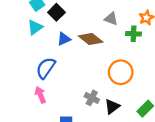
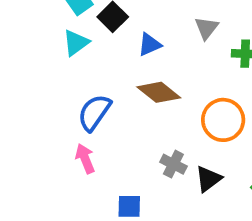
gray triangle: (111, 19) -> (207, 28), turned 48
blue triangle: (64, 39) -> (150, 44), moved
brown diamond: (91, 39) -> (159, 92), moved

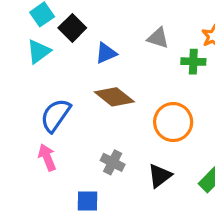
gray triangle: (207, 28) -> (158, 38), turned -50
gray cross: (173, 164) -> (113, 162), moved

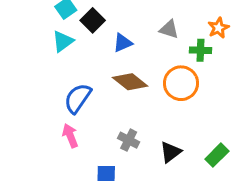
orange circle: (173, 122) -> (181, 83), moved

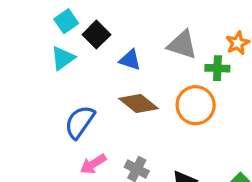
gray triangle: (169, 29) -> (182, 45), size x1.4
blue triangle: (123, 43) -> (130, 60), turned 42
pink arrow: (70, 136) -> (93, 164), moved, turned -100

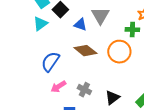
gray triangle: (182, 45) -> (100, 16), moved, turned 42

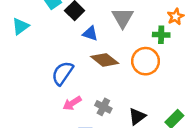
cyan triangle: (40, 24) -> (20, 26), moved
blue triangle: (80, 25) -> (90, 33), moved

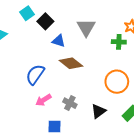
orange circle: (146, 61) -> (117, 82), moved

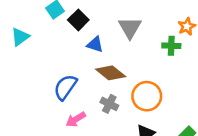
orange circle: (117, 82) -> (147, 96), moved
gray cross: (70, 103) -> (109, 104), moved

